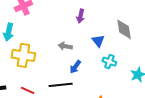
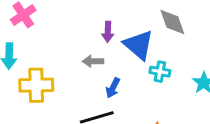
purple arrow: (81, 16) -> (108, 32), moved
blue triangle: (98, 41) -> (139, 45), size x1.6

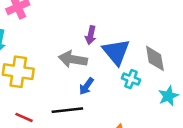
gray diamond: (172, 22) -> (155, 58), moved
gray arrow: (93, 61) -> (73, 59), size x1.5

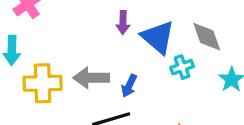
gray arrow: (73, 59) -> (91, 78), moved
cyan cross: (131, 79) -> (182, 67), turned -30

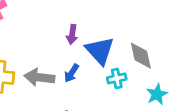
blue arrow: (129, 86) -> (72, 73), moved

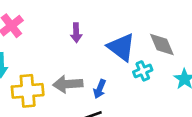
purple arrow: (72, 34) -> (76, 33), moved
blue arrow: (72, 73) -> (100, 89), moved

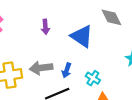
gray diamond: (162, 44) -> (111, 17), moved
cyan cross: (143, 71) -> (93, 78), moved, turned -32

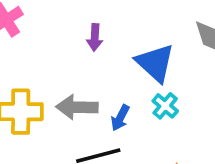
cyan cross: (93, 78) -> (165, 106), moved

